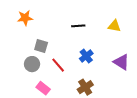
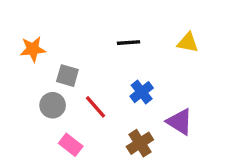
orange star: (25, 18) -> (33, 49), moved
purple triangle: (121, 62) -> (180, 122), moved

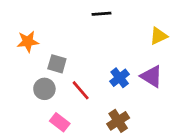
black line: (128, 43) -> (101, 14), moved
yellow triangle: (188, 43) -> (159, 36), turned -36
purple triangle: (180, 122) -> (152, 76), moved

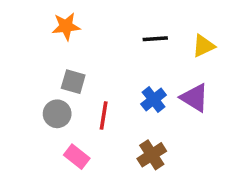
black line: (101, 14) -> (155, 39), moved
orange star: (28, 42) -> (66, 26), moved
red line: (81, 90) -> (104, 116), turned 50

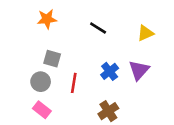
black line: (155, 39) -> (98, 28), moved, turned 36
purple triangle: (195, 98) -> (139, 70), turned 40
pink rectangle: (77, 157) -> (42, 110), moved

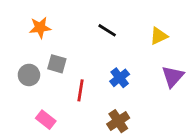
orange star: (47, 19) -> (40, 28), moved
purple triangle: (139, 70) -> (173, 76), moved
gray circle: (41, 82) -> (29, 75), moved

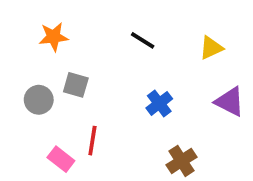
purple triangle: (173, 76) -> (230, 102), turned -45
red line: (81, 90) -> (92, 141), moved
brown cross: (118, 121) -> (182, 161), moved

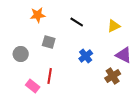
orange star: (54, 37) -> (38, 15), moved
gray square: (76, 85) -> (49, 42), moved
brown cross: (182, 161) -> (113, 76), moved

